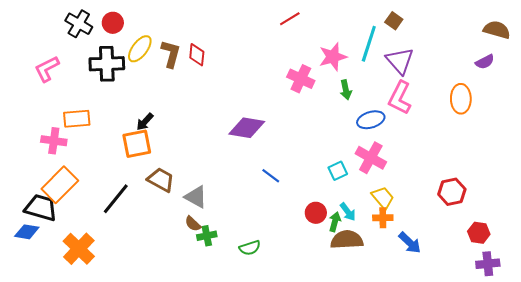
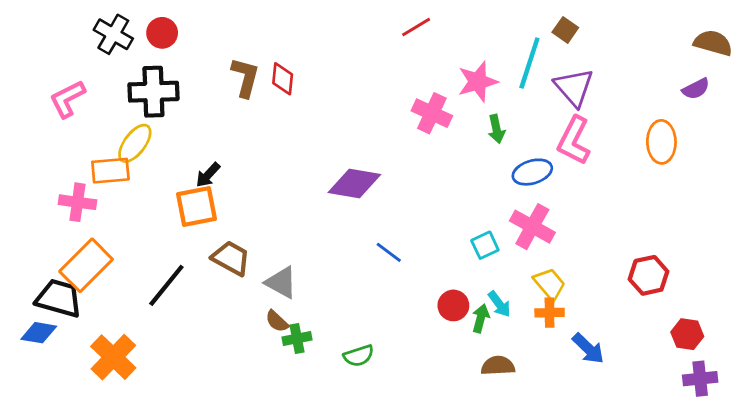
yellow ellipse: (140, 49) -> (135, 143), moved
brown semicircle: (347, 240) -> (498, 366), moved, size x0.7

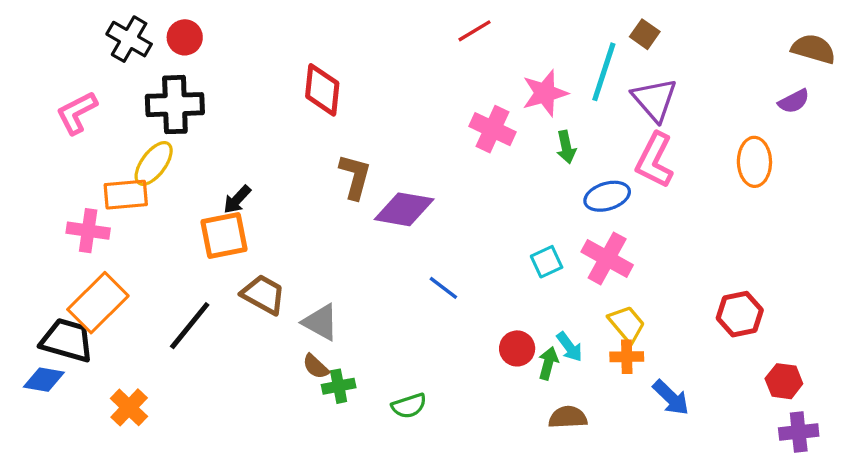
brown L-shape: (245, 77) -> (355, 177), moved
red diamond: (283, 79) -> (322, 90), size x1.4
cyan square: (485, 245) -> (547, 262), moved
orange cross: (113, 357) -> (129, 407), size x0.7

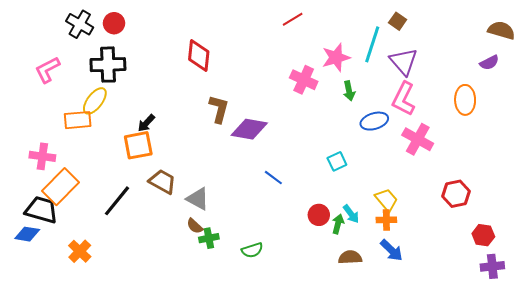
pink cross: (88, 231) -> (42, 156), moved
pink cross: (607, 258) -> (418, 139), moved
blue arrow: (671, 398) -> (391, 250), moved

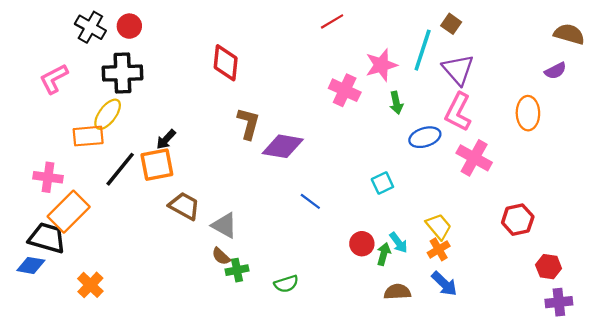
black line: (117, 201) -> (120, 169), moved
orange cross: (386, 220) -> (439, 249), turned -30

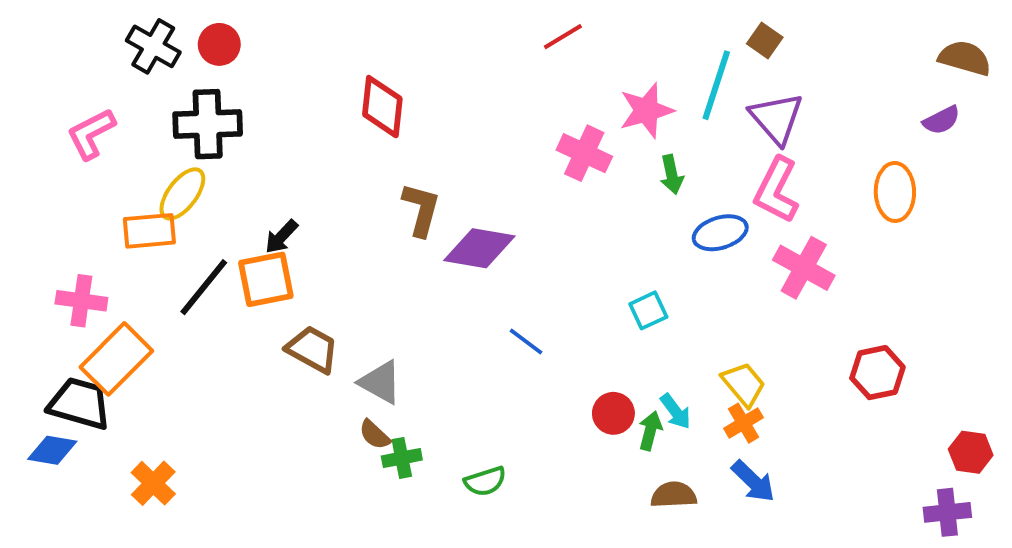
red hexagon: (549, 267) -> (971, 452), moved

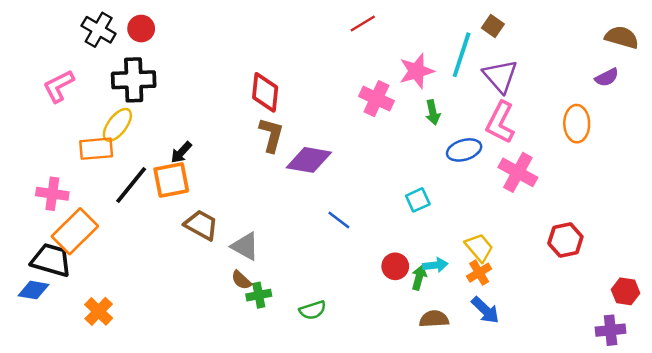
red diamond: (382, 107) -> (265, 92), moved
cyan arrow: (676, 411) -> (435, 265), turned -60

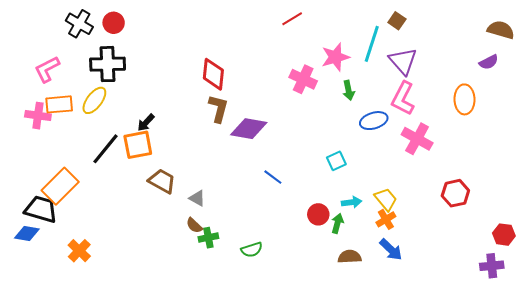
orange rectangle: (96, 149) -> (59, 104), moved
pink cross: (52, 194) -> (38, 116), moved
gray triangle: (245, 246) -> (197, 198), size x0.7
cyan arrow: (435, 265) -> (352, 202), moved

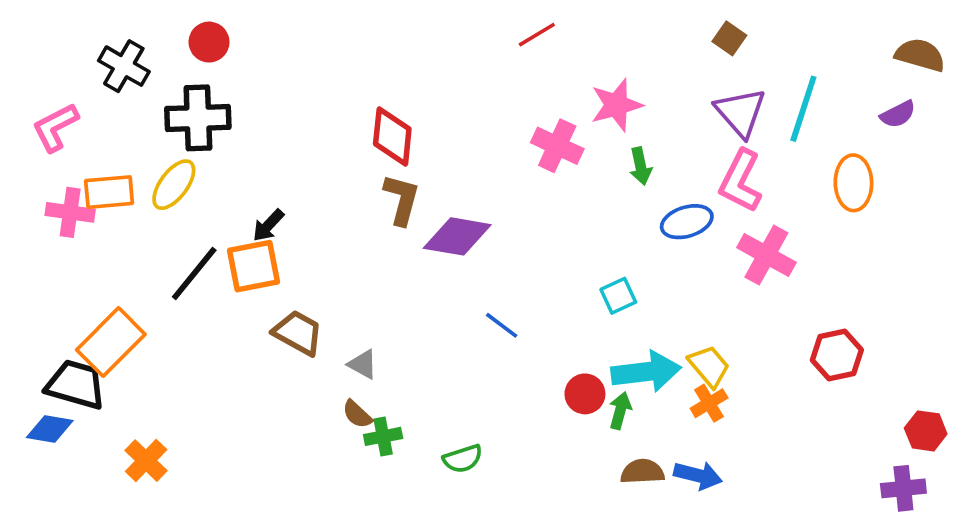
black cross: (79, 24) -> (124, 66), moved
cyan line: (372, 44) -> (803, 109), moved
pink L-shape: (47, 69) -> (55, 127), moved
cyan arrow: (352, 202) -> (646, 372), size x1.8
blue arrow: (391, 250) -> (698, 475), moved, turned -30

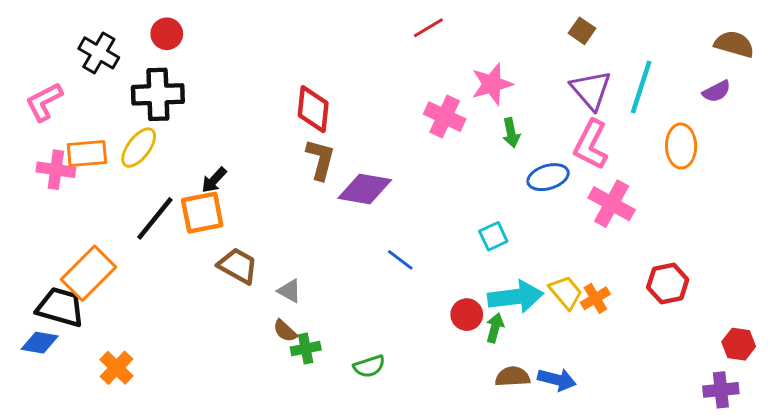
orange cross: (709, 403) -> (595, 298), moved

